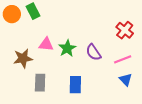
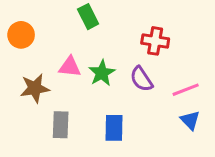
green rectangle: (33, 11) -> (88, 17), moved
orange circle: (12, 14) -> (21, 35), moved
red cross: (125, 30) -> (155, 41), moved, turned -30

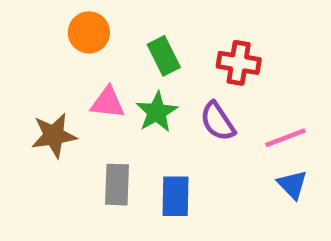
green rectangle: (88, 17) -> (164, 56), moved
orange circle: (21, 35) -> (89, 32), moved
gray rectangle: (61, 125) -> (117, 185), moved

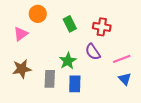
pink triangle: (108, 103) -> (21, 34), moved, turned -42
green star: (157, 112) -> (68, 61), moved
brown star: (54, 135) -> (22, 69), moved

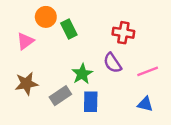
green rectangle: (70, 24) -> (69, 29), moved
gray rectangle: (50, 79) -> (60, 96), turned 54
blue triangle: (125, 79) -> (145, 104), moved, turned -32

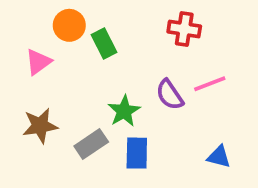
red cross: (123, 33) -> (184, 29), moved
pink line: (148, 71) -> (210, 84), moved

